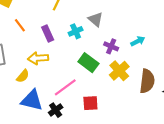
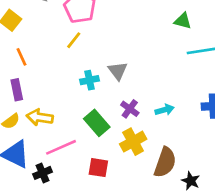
purple rectangle: (48, 34) -> (17, 90), moved
yellow arrow: (38, 58) -> (40, 117), moved
red square: (90, 103) -> (98, 168), moved

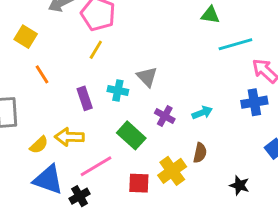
cyan cross: (89, 80) -> (118, 91), turned 30
purple rectangle: (17, 90) -> (85, 98), moved
yellow cross: (133, 142) -> (172, 171), moved
brown semicircle: (165, 162) -> (200, 153), moved, size x0.6

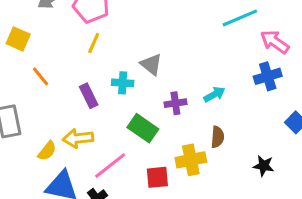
purple cross: (165, 116) -> (175, 103), turned -30
yellow cross: (172, 171) -> (191, 160), turned 32

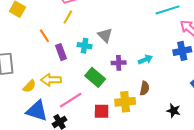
orange line: (41, 76) -> (44, 36), moved

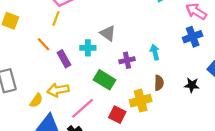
yellow line: (68, 17) -> (56, 19), moved
cyan arrow: (145, 59) -> (155, 52), turned -72
red square: (102, 111) -> (117, 115), turned 35
black star: (173, 111) -> (192, 85), moved

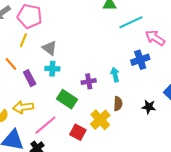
gray triangle: (108, 33) -> (50, 48), moved
blue cross: (193, 37) -> (140, 60), moved
yellow cross: (141, 101) -> (100, 120), turned -30

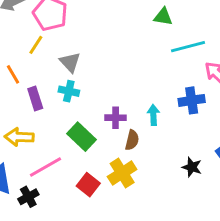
brown semicircle: (118, 104) -> (132, 140), moved

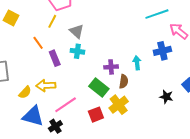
green rectangle: (81, 137) -> (99, 87), moved
red square: (88, 185) -> (96, 115), turned 35

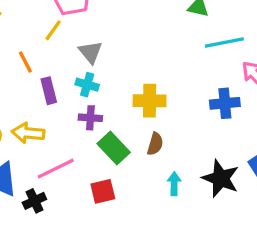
cyan arrow: (137, 63) -> (174, 184), moved
purple cross: (111, 67) -> (90, 118), moved
black star: (166, 97) -> (221, 178), size x1.6
yellow cross: (119, 105) -> (150, 101), moved, turned 30

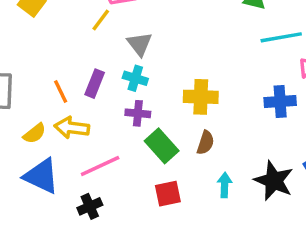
orange line: (25, 62) -> (61, 92), moved
purple rectangle: (49, 91) -> (95, 84), turned 35
red square: (103, 191) -> (168, 194), moved
black cross: (34, 201) -> (90, 206), moved

